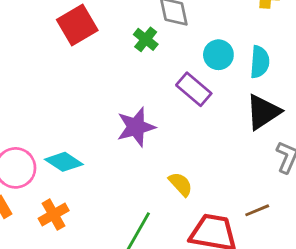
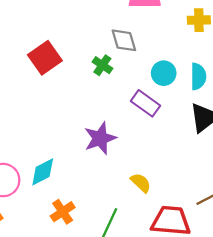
cyan diamond: (64, 162) -> (43, 172), turned -56
orange cross: (54, 215) -> (63, 212), moved

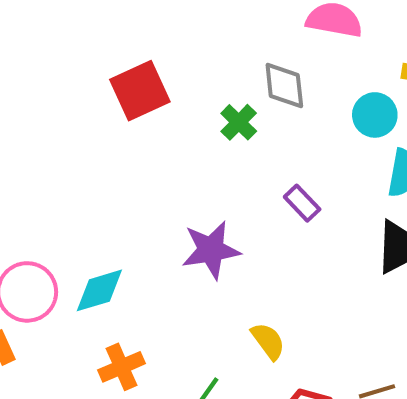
cyan circle: (164, 73) -> (375, 115), moved
purple rectangle: (146, 103) -> (302, 203), size x0.7

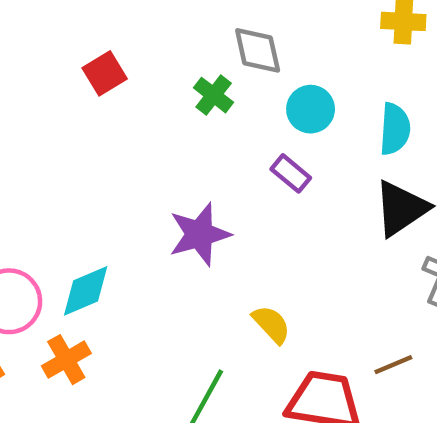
red square: (140, 91) -> (105, 73), size x0.7
cyan circle: (375, 115) -> (311, 109), moved
orange cross: (121, 367) -> (66, 360), moved

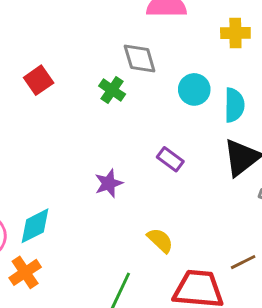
cyan circle: (311, 109) -> (194, 89), moved
purple rectangle: (291, 173) -> (170, 159), moved
purple star: (200, 234) -> (109, 183), size x0.7

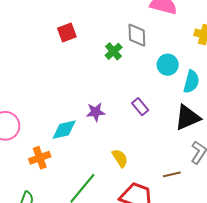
cyan diamond: (35, 226) -> (64, 130), moved
brown line: (243, 262) -> (172, 174), moved
orange cross: (25, 272) -> (40, 158), moved

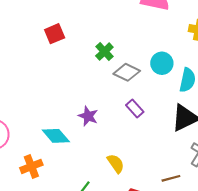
gray diamond: (137, 35) -> (127, 72), moved, turned -60
purple star: (96, 112) -> (88, 116), turned 30
cyan diamond: (64, 130) -> (56, 136), turned 64

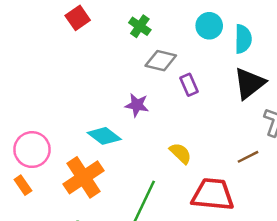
gray diamond: (127, 72) -> (161, 61), moved
purple rectangle: (135, 108) -> (189, 85), turned 30
orange cross: (31, 166) -> (84, 177), size x1.5

